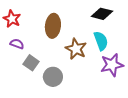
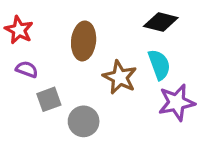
gray square: (31, 63) -> (49, 99), turned 35

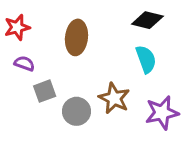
red star: (19, 30) -> (17, 27), turned 30
brown star: (120, 77) -> (114, 98), moved
purple star: (177, 102) -> (162, 113), moved

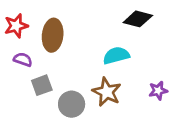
brown ellipse: (76, 37) -> (53, 35), moved
cyan semicircle: (146, 59) -> (116, 55), moved, turned -85
purple star: (162, 113) -> (158, 91), moved, size x0.6

